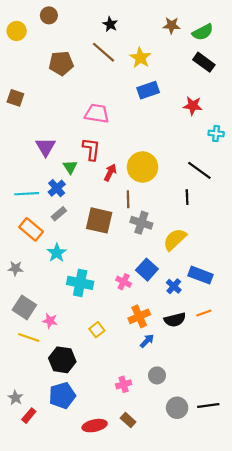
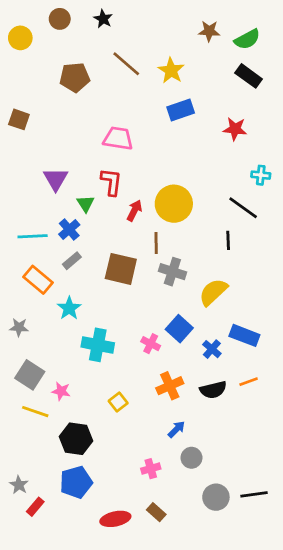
black star: (110, 24) -> (103, 19), moved
cyan cross: (216, 134) -> (261, 175), moved
blue arrow: (147, 341) -> (177, 429), moved

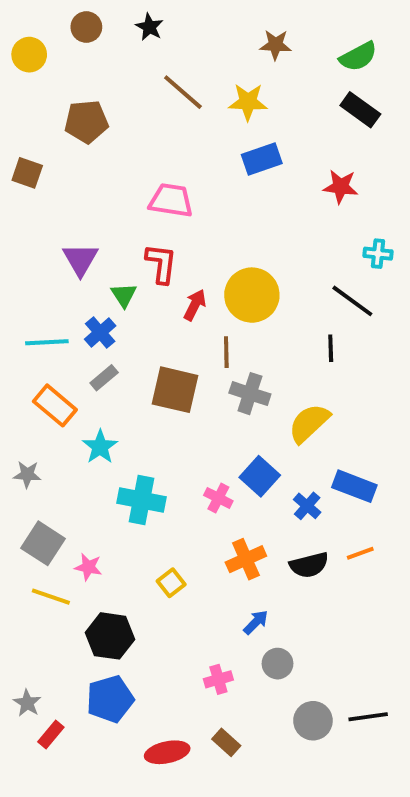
brown star: (209, 31) -> (276, 45), moved
yellow star: (171, 71) -> (248, 102), turned -30
brown pentagon: (75, 77) -> (86, 122), moved

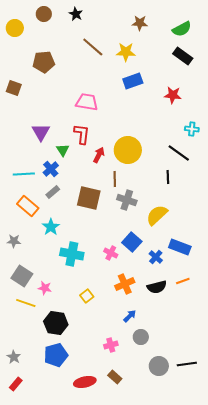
red rectangle: (51, 735) -> (16, 384), moved

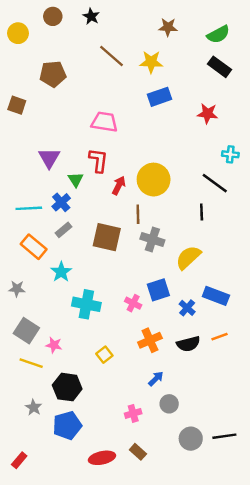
blue square: (132, 242) -> (158, 290), turned 30
gray star: (14, 357) -> (34, 407), moved

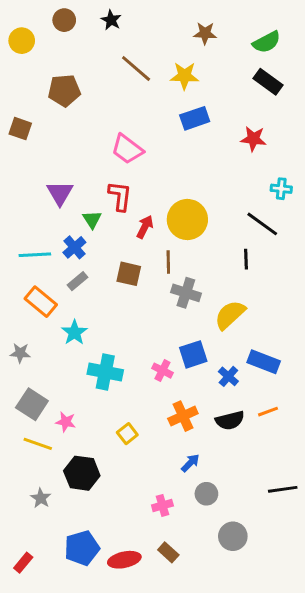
pink trapezoid: (104, 122) -> (127, 149), turned -152
brown square: (107, 237) -> (129, 274), moved, size x0.7
blue pentagon: (67, 425) -> (82, 548), moved
black line: (224, 436) -> (283, 489), moved

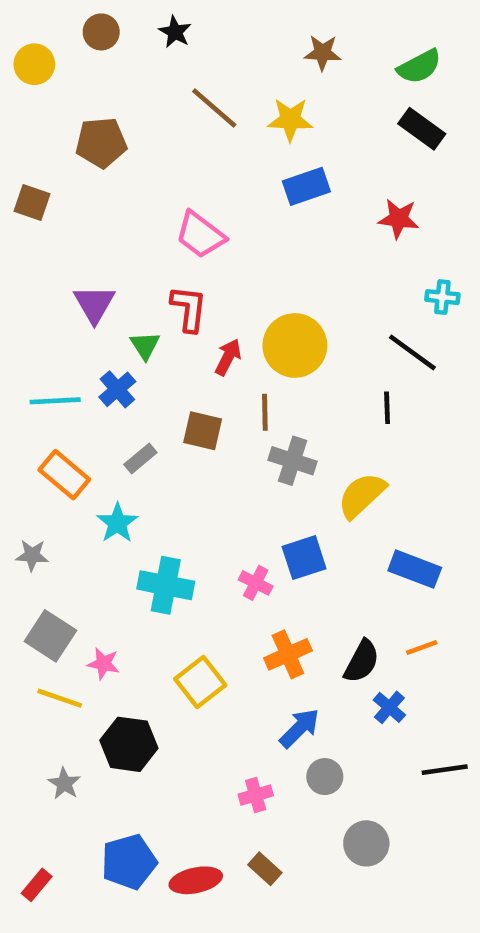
gray rectangle: (77, 281) -> (140, 458), moved
blue cross: (228, 376) -> (389, 707), moved
black semicircle: (230, 420) -> (362, 661), turned -48
yellow square: (127, 434) -> (200, 682), size x1.5
blue arrow: (190, 463) -> (299, 728), size x1.4

